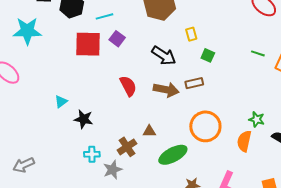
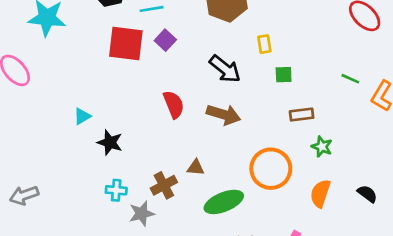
green square: (208, 55) -> (284, 75), turned -32
brown rectangle: (194, 83) -> (302, 115), moved
green star: (257, 119) -> (322, 147), moved

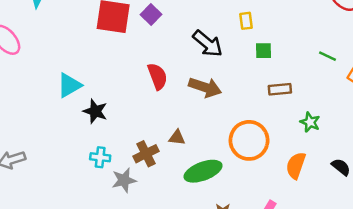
cyan triangle: (82, 116) -> (69, 85), size x1.5
green star: (322, 147) -> (310, 122), moved

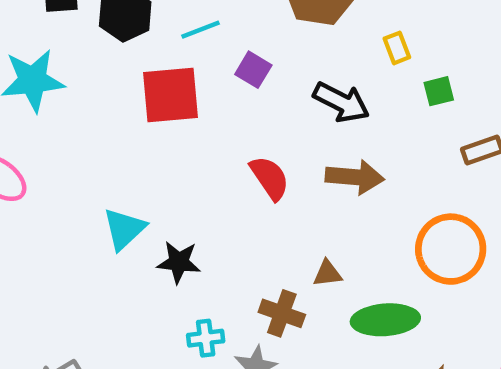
purple square: (151, 15) -> (253, 70), moved
brown cross: (146, 154) -> (282, 313), turned -30
green ellipse: (203, 171) -> (385, 320), turned 30

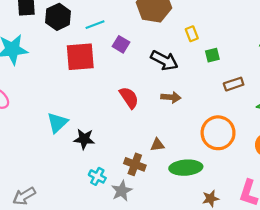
brown arrow: (355, 177) -> (171, 97), size x0.7
cyan cross: (206, 338) -> (97, 176), turned 35

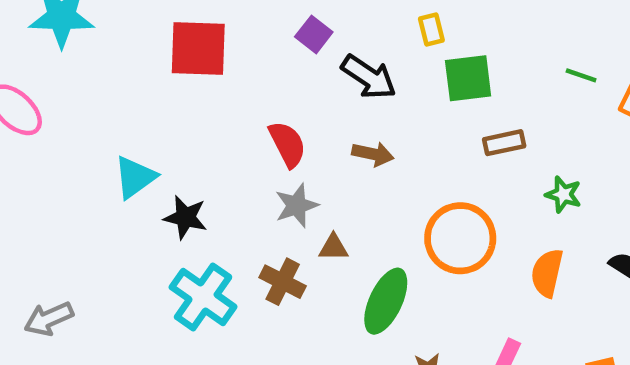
purple square: (121, 44) -> (314, 34), moved
green square: (212, 55) -> (468, 78), size x1.6
green ellipse: (186, 168) -> (386, 301), turned -68
cyan cross: (97, 176) -> (203, 297), size x1.8
gray star: (122, 191) -> (297, 205), moved

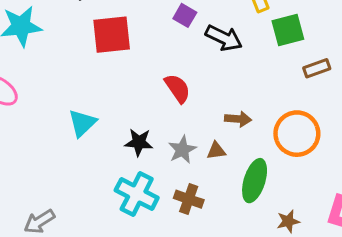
brown arrow: (373, 154) -> (238, 119), moved
gray star: (297, 205) -> (182, 150), moved
black star: (185, 217) -> (139, 142), moved
brown cross: (283, 282) -> (189, 199), moved

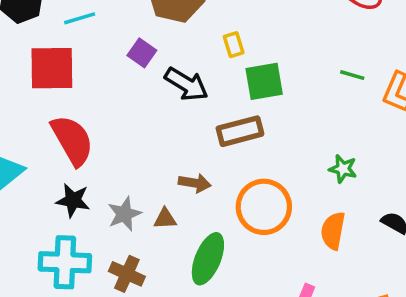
brown rectangle: (317, 68) -> (240, 131), moved, size x1.4
red semicircle: (177, 88) -> (72, 140), moved, size x1.4
cyan cross: (137, 194) -> (65, 262), turned -30

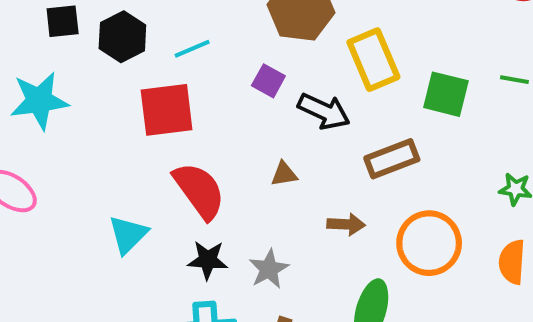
yellow rectangle: (234, 45) -> (373, 60), size x2.0
green square: (264, 81) -> (446, 94), moved, turned 30
brown triangle: (165, 219) -> (284, 174), moved

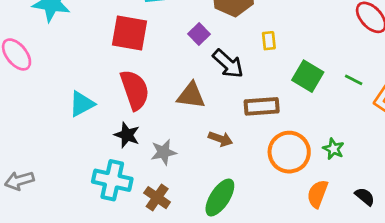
yellow rectangle: (373, 60) -> (269, 41), size x0.5
brown triangle: (284, 174) -> (191, 96), size x1.6
orange circle: (429, 243) -> (289, 152), moved

